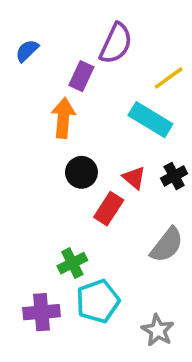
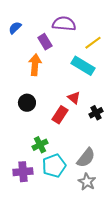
purple semicircle: (116, 43) -> (64, 24), turned -110
purple rectangle: (81, 76) -> (45, 42), turned -56
black circle: (81, 172) -> (27, 103), moved
black cross: (174, 176) -> (96, 113), moved
gray semicircle: (167, 245) -> (86, 158), moved

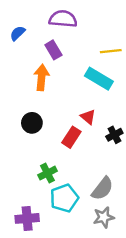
purple semicircle: (64, 24) -> (63, 19), moved
yellow line: (93, 43) -> (111, 51), turned 30
purple cross: (23, 172) -> (27, 218), moved
gray star: (87, 182) -> (104, 217), turned 30

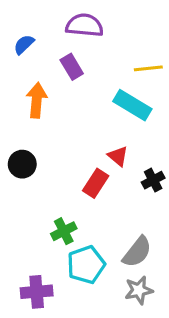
orange arrow: (41, 77) -> (37, 100), moved
black circle: (32, 123) -> (22, 164), moved

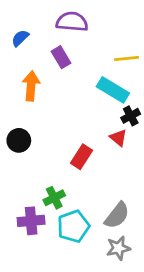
red triangle: (118, 156) -> (118, 138), moved
black cross: (153, 180) -> (131, 116), moved
purple cross: (37, 292) -> (31, 221), moved

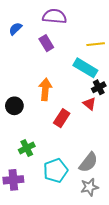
orange arrow: (31, 86) -> (45, 89), moved
green cross: (54, 198) -> (27, 148), moved
purple cross: (31, 221) -> (13, 180), moved

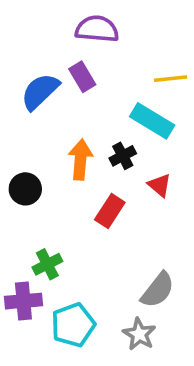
blue semicircle: (15, 29) -> (40, 91), moved, size x1.6
black cross: (99, 87) -> (123, 156), moved
cyan pentagon: (56, 171) -> (73, 325), moved
purple cross: (13, 180) -> (23, 301), moved
gray star: (89, 187) -> (139, 334), moved, turned -30

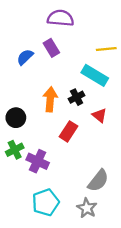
blue semicircle: (40, 91) -> (25, 57), size x0.7
green cross: (47, 264) -> (15, 150), moved
purple cross: (23, 301) -> (38, 161), moved, turned 30

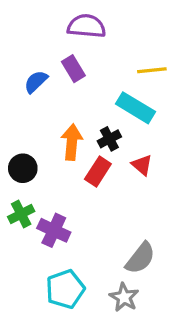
red rectangle: (68, 131) -> (98, 172), moved

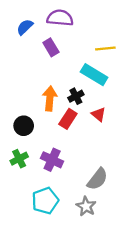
blue semicircle: (36, 82) -> (25, 27), moved
black circle: (23, 168) -> (24, 126), moved
green cross: (21, 214) -> (19, 159), moved
purple cross: (54, 230) -> (52, 160), moved

